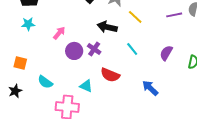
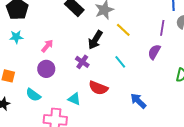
purple line: (174, 15) -> (162, 28), turned -70
black arrow: (107, 27) -> (95, 40), turned -72
purple circle: (74, 51) -> (46, 69), moved
purple semicircle: (166, 53) -> (154, 52), moved

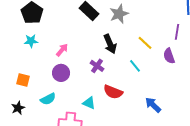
yellow line: (123, 30) -> (145, 43), moved
black arrow: (95, 40) -> (110, 44), turned -54
purple semicircle: (154, 52) -> (169, 56), turned -49
cyan semicircle: (33, 95) -> (48, 99), turned -63

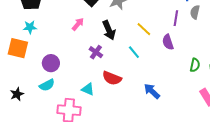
pink arrow: (62, 50) -> (78, 24), moved
purple circle: (61, 73) -> (51, 63), moved
orange square: (23, 80) -> (18, 48), moved, size x1.5

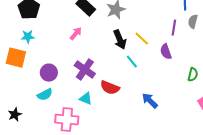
black arrow: (109, 30) -> (120, 40), moved
purple cross: (96, 52) -> (85, 70), moved, size x1.5
black star: (17, 94) -> (15, 115), moved

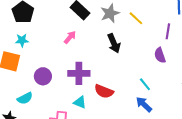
yellow line: (142, 39) -> (136, 18), moved
cyan line: (132, 62) -> (145, 84), moved
purple cross: (85, 70) -> (79, 73), turned -35
cyan semicircle: (45, 95) -> (25, 98), moved

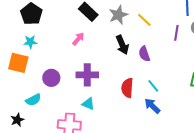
purple semicircle: (160, 55) -> (144, 54), moved
red semicircle: (104, 91) -> (127, 88), moved, turned 72

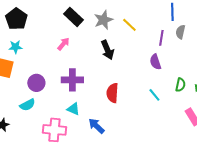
purple semicircle: (144, 54) -> (155, 62), moved
cyan line: (153, 86) -> (154, 95), moved
cyan semicircle: (33, 100) -> (27, 105), moved
blue arrow: (152, 106) -> (96, 126), moved

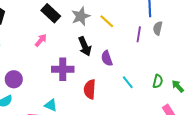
purple semicircle: (155, 62) -> (107, 58), moved
purple cross: (72, 80) -> (63, 69), moved
cyan line: (154, 95) -> (128, 82), moved

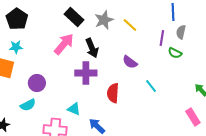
pink arrow: (41, 40) -> (64, 44), size x1.6
black arrow: (85, 46) -> (92, 48), moved
purple semicircle: (107, 58) -> (130, 62), turned -35
green semicircle: (158, 81) -> (175, 53), moved, turned 104

